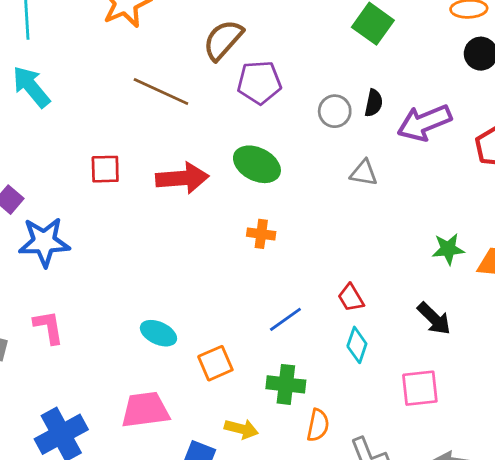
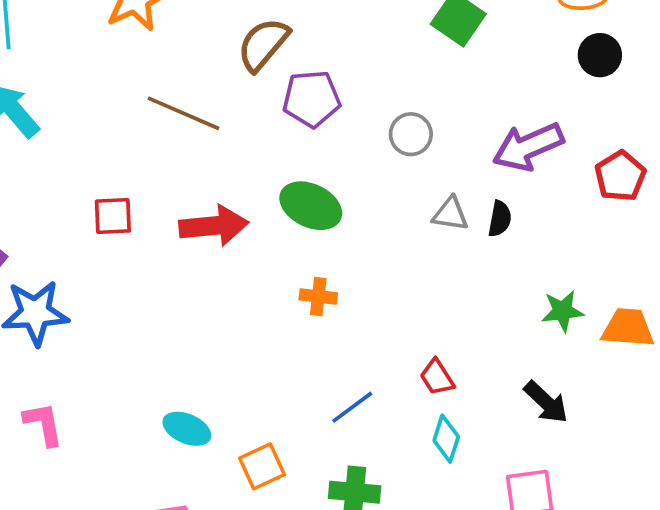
black semicircle: (374, 103) -> (500, 219), moved

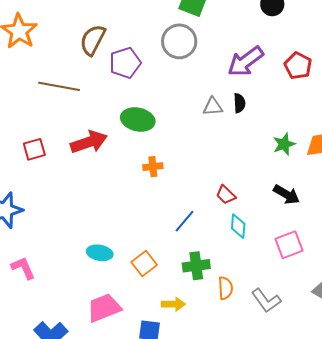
gray circle: (411, 134) -> (179, 41), moved, size x1.5

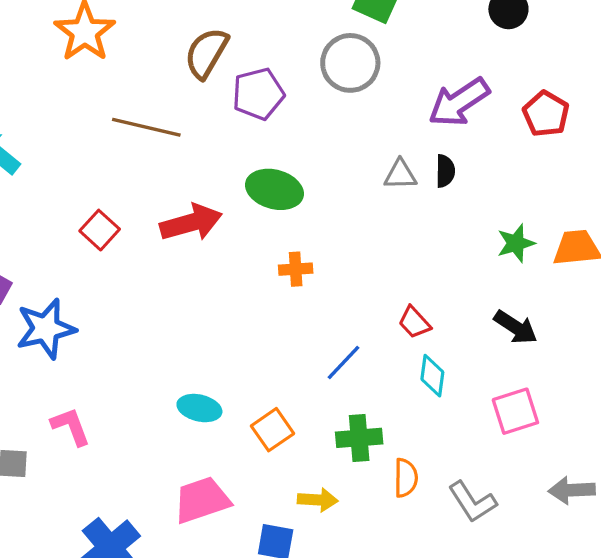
red square: (34, 149) -> (100, 230), turned -35

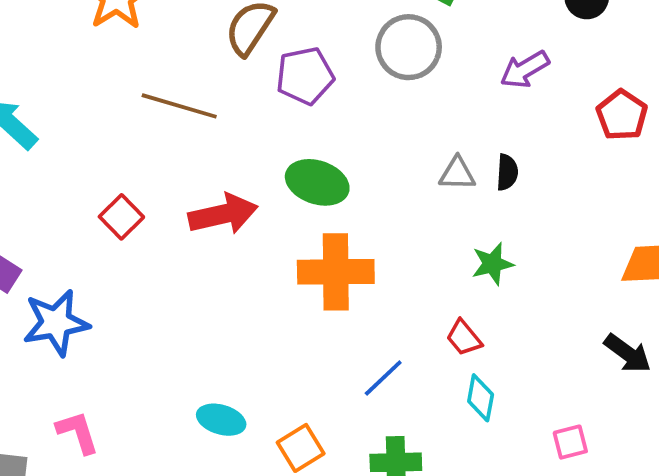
purple arrow: (459, 102) -> (525, 69), moved, size x0.7
green star: (516, 243) -> (493, 264), moved
orange cross: (296, 269) -> (336, 272), size x2.0
black arrow: (516, 327) -> (628, 353), moved
pink square: (515, 411) -> (570, 442), size x0.7

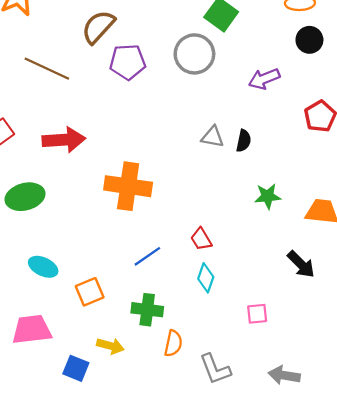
green ellipse: (317, 182) -> (25, 197), moved, turned -42
green star: (493, 264) -> (268, 196), moved

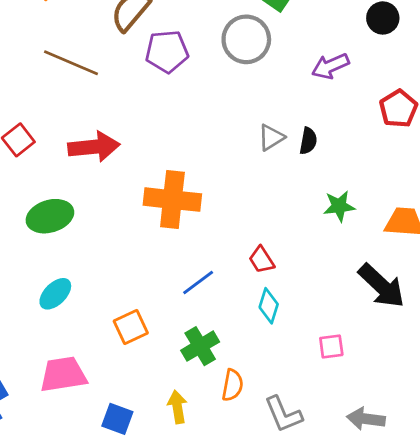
gray triangle: (213, 137) -> (271, 137), turned -40
black arrow: (301, 264) -> (382, 286), size x1.4
cyan ellipse: (43, 267) -> (55, 294), moved, turned -68
green cross: (147, 310) -> (200, 346), turned -36
yellow arrow: (110, 346) -> (177, 407), moved, turned -112

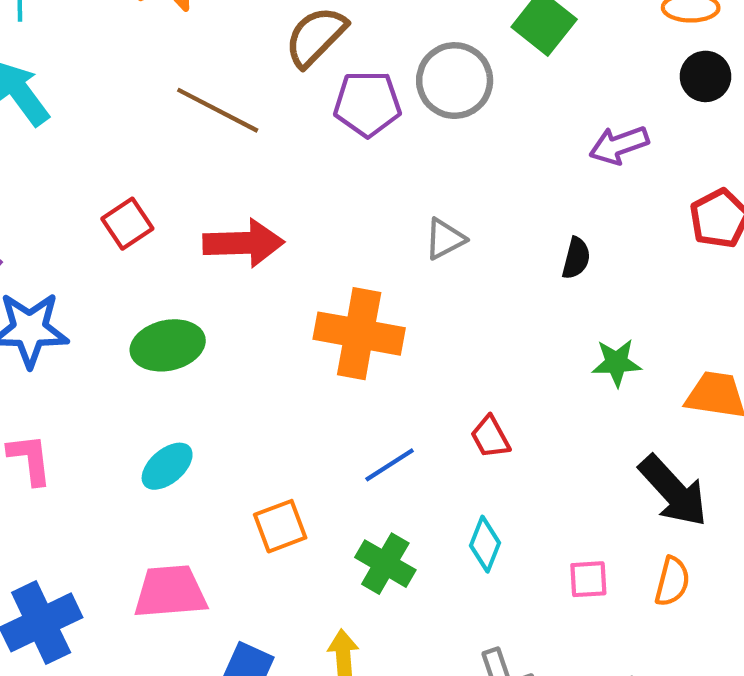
gray circle: (246, 39) -> (455, 81), moved
gray triangle: (271, 137) -> (445, 239), moved
cyan diamond: (269, 306) -> (485, 544), moved
green cross: (200, 346) -> (385, 564), turned -33
orange semicircle: (232, 385) -> (672, 581), moved

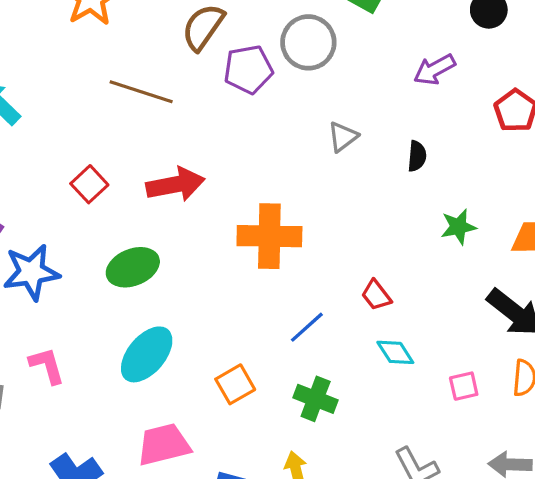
gray triangle: (445, 239) -> (343, 137), moved
cyan ellipse: (167, 466) -> (147, 354), size x1.5
cyan diamond: (485, 544) -> (395, 352), moved, turned -45

